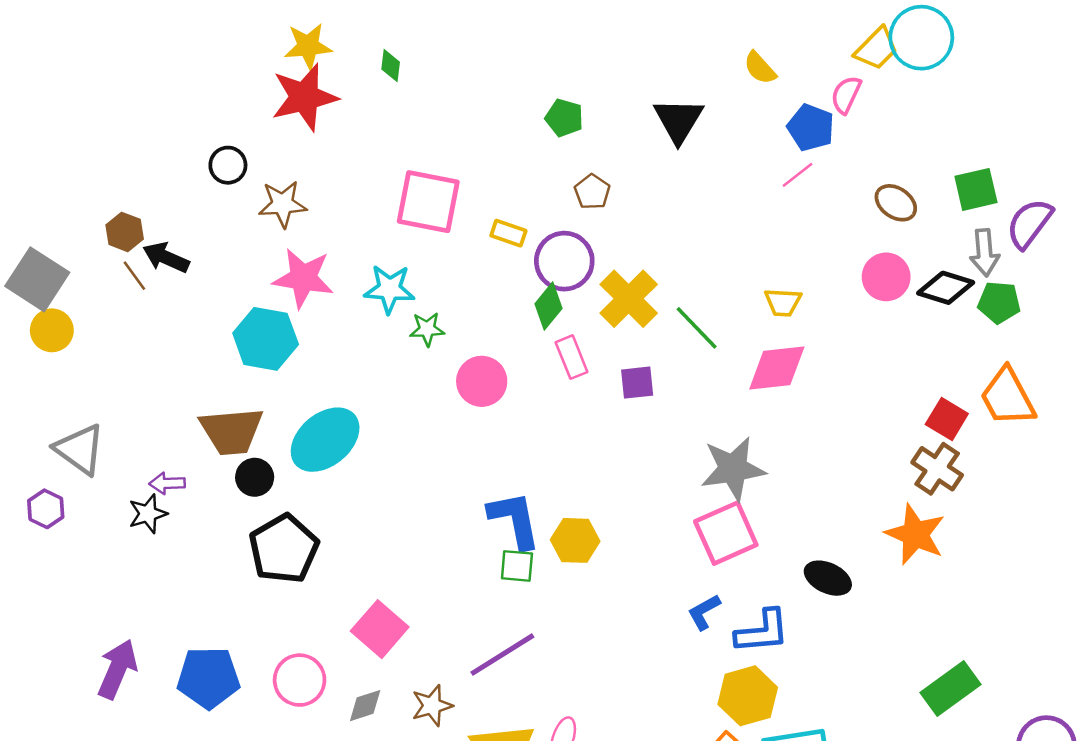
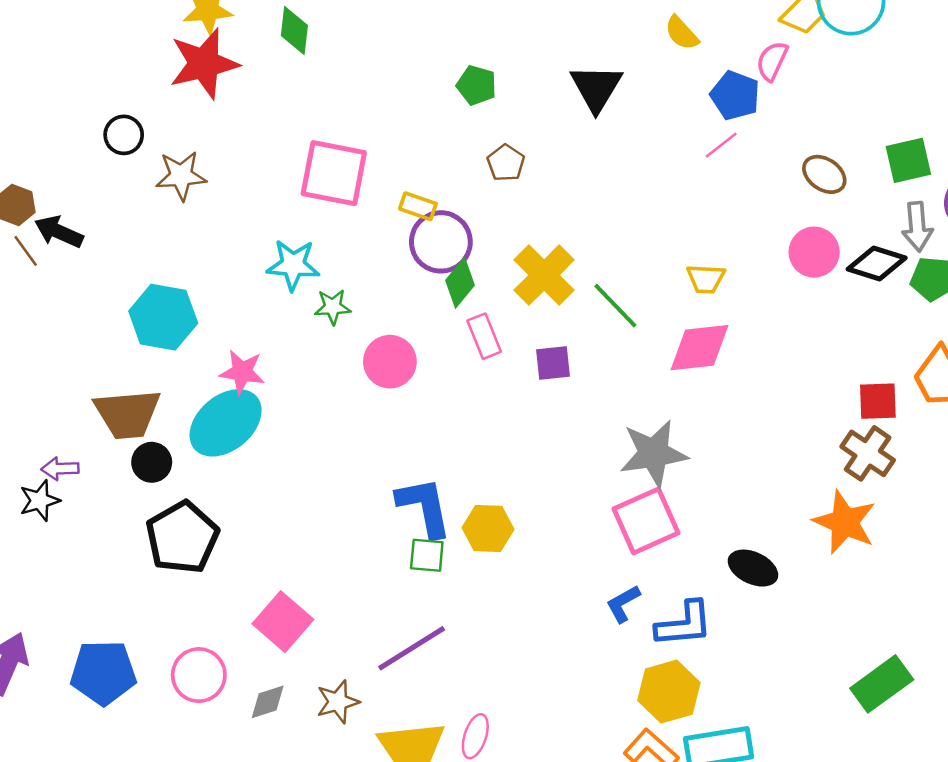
green diamond: (391, 66) -> (294, 30), size x1.4
purple circle: (564, 261) -> (441, 242), moved
pink star: (303, 278) -> (242, 372), moved, size x0.7
red square: (947, 419) -> (878, 401), turned -33

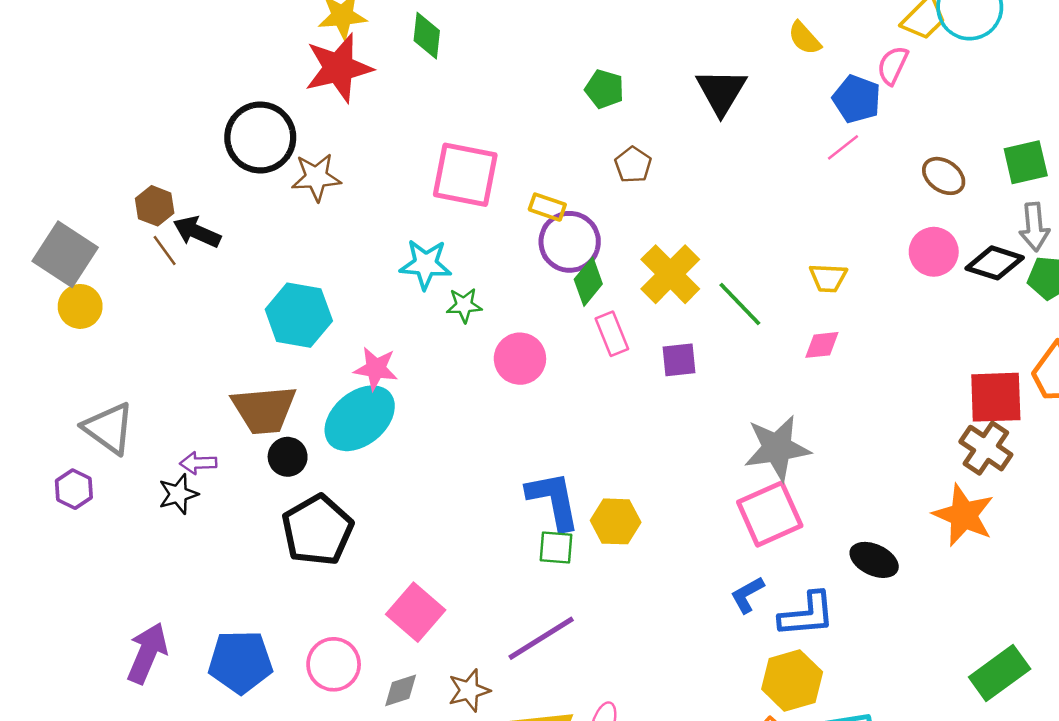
black circle: (124, 135) -> (260, 137), size x1.8
pink diamond: (699, 348) -> (822, 345), size x0.6
red square: (878, 401) -> (996, 397), size x1.4

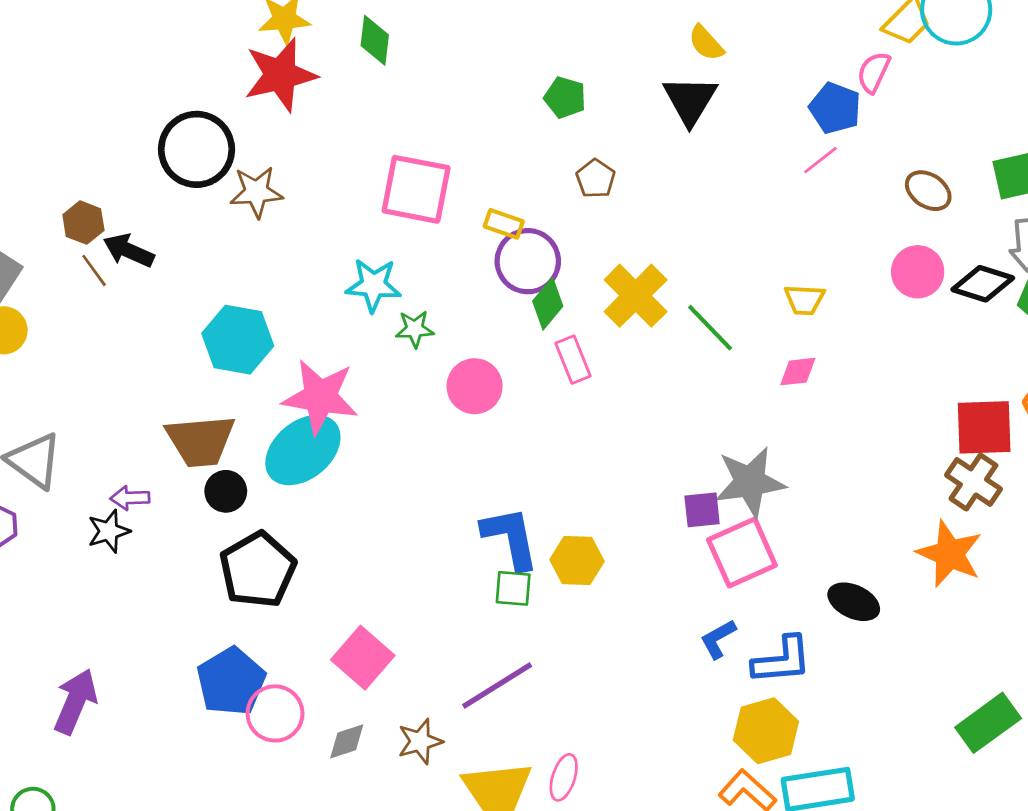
yellow semicircle: (804, 38) -> (706, 43), moved
purple square: (679, 360) -> (702, 510), moved
pink star: (376, 369) -> (320, 397), size x1.6
blue pentagon: (240, 662) -> (231, 682), moved, turned -30

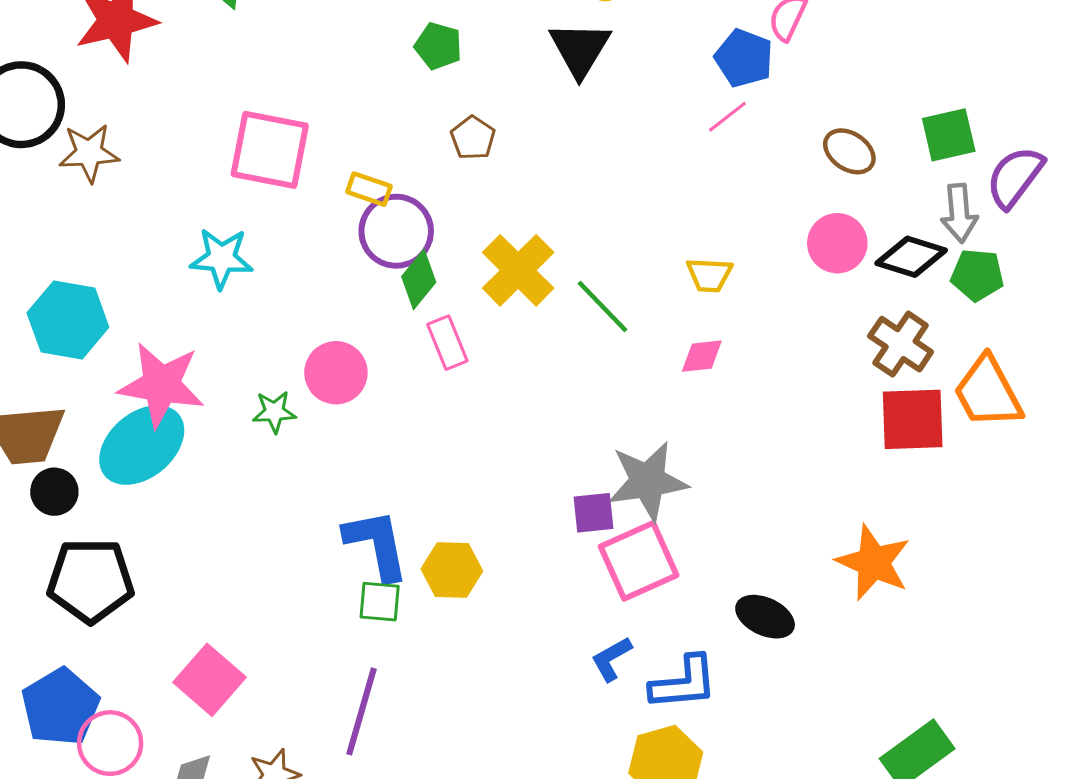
green star: (415, 329) -> (274, 412), moved
brown cross: (973, 482) -> (901, 344), moved
black pentagon: (258, 570) -> (91, 580), turned 30
purple line: (497, 686) -> (362, 711), turned -42

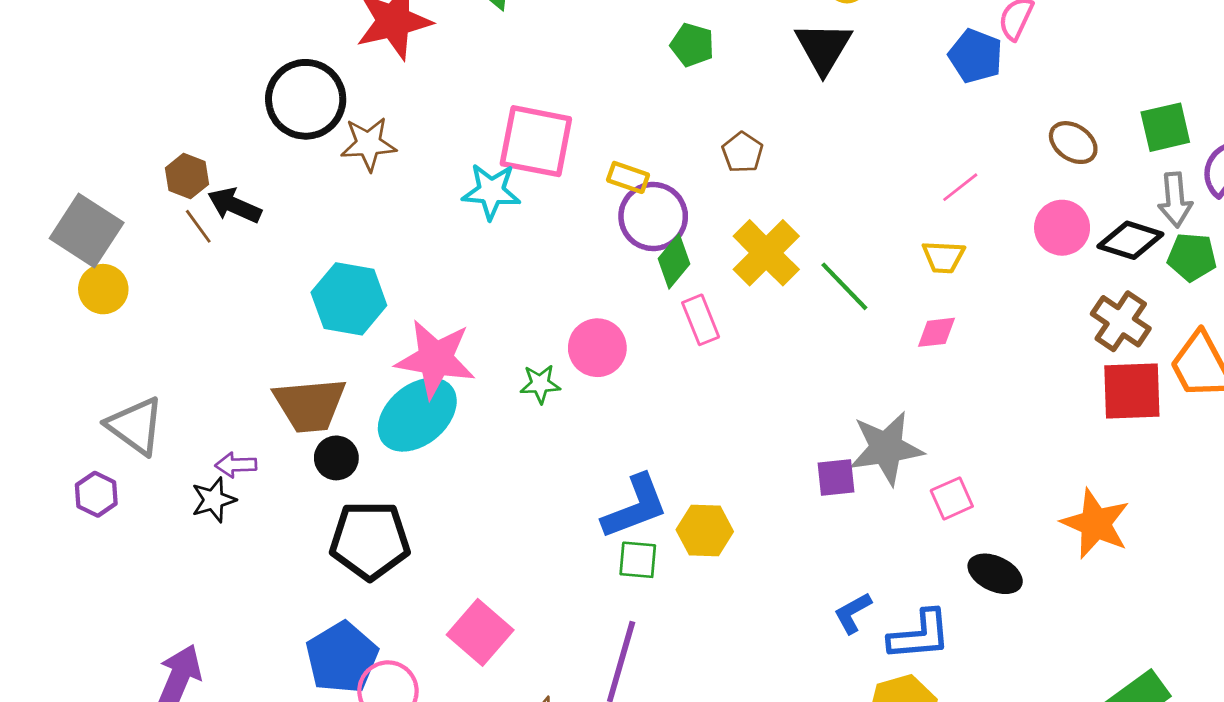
pink line: (727, 117) -> (960, 187), moved
brown pentagon: (473, 138) -> (742, 152), moved
cyan star: (222, 258) -> (491, 191), moved
blue L-shape: (377, 544) -> (635, 507), turned 80
pink square: (639, 561) -> (952, 498), moved, size x0.6

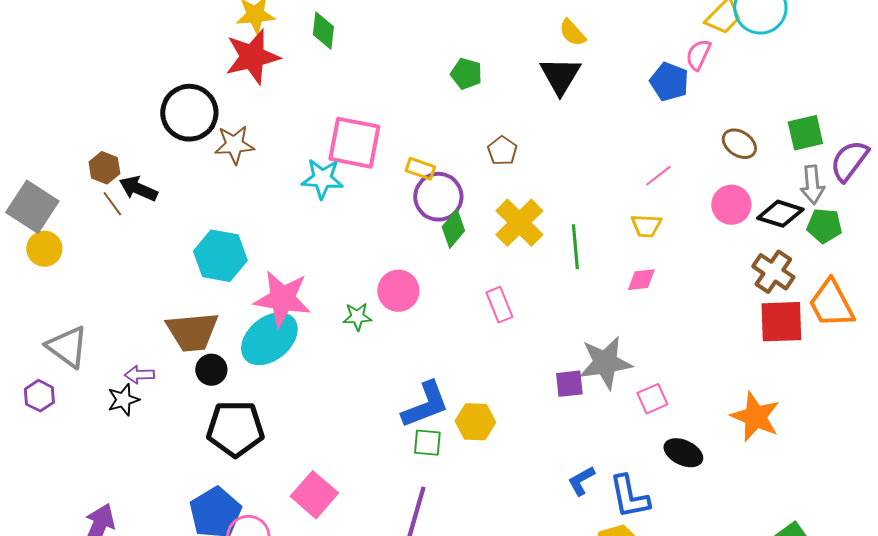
green line: (844, 286) -> (575, 247), turned 39
pink rectangle: (701, 320) -> (499, 305), moved
blue L-shape: (920, 635) -> (629, 497), turned 84

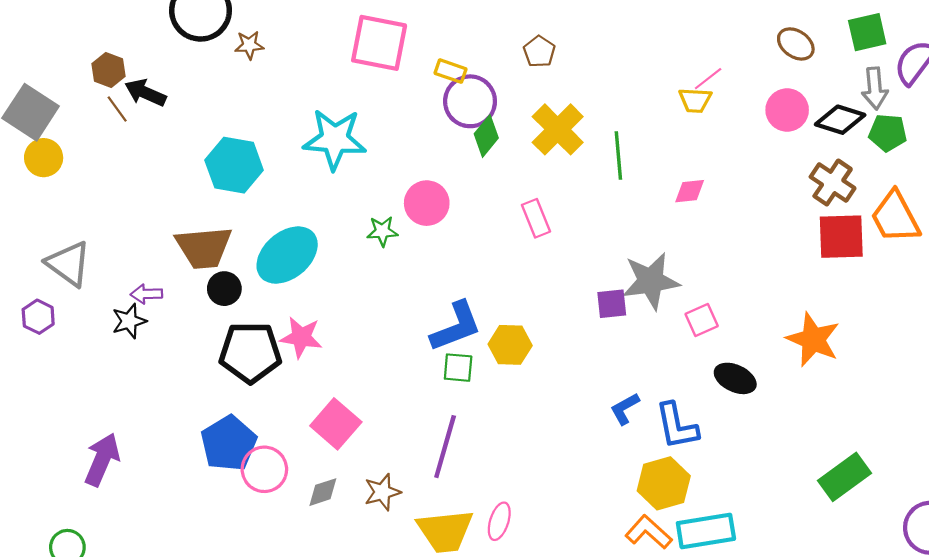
brown star: (234, 145) -> (249, 45), size x0.7
cyan star: (322, 179) -> (335, 139), moved, size x1.4
yellow trapezoid: (646, 226) -> (695, 100), moved
pink star: (282, 299) -> (301, 337), moved, size x0.7

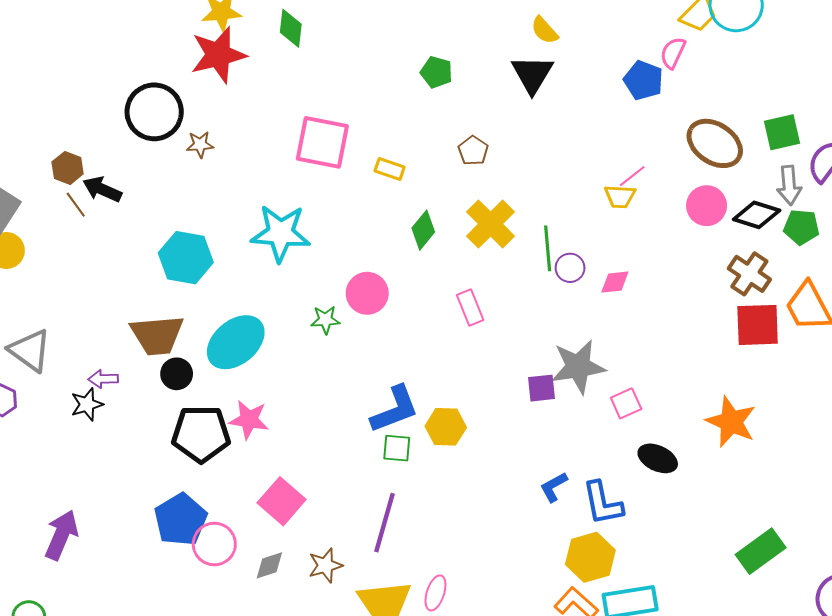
brown ellipse: (796, 44) -> (715, 143), size x1.6
purple circle: (470, 101) -> (570, 268), moved, size x0.6

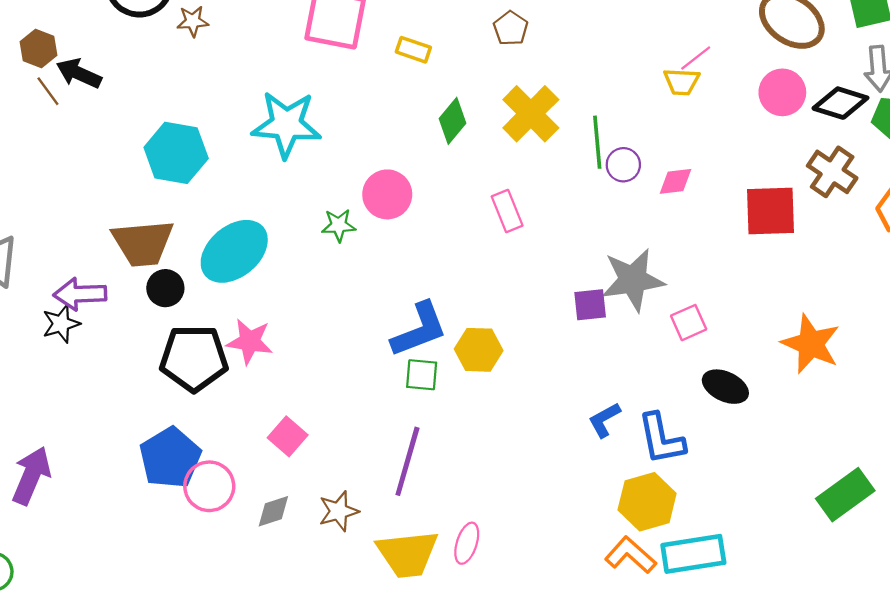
red square: (758, 325) -> (770, 211), moved
purple arrow: (103, 379) -> (80, 294), size x1.5
pink square: (282, 501) -> (288, 436), size x0.7

